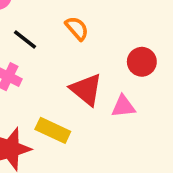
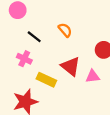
yellow rectangle: (53, 130) -> (46, 80), moved

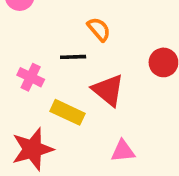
black line: (34, 37) -> (73, 57), moved, turned -40
pink triangle: (93, 76) -> (123, 151), moved

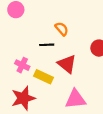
pink cross: (31, 77) -> (22, 65), moved
pink triangle: (123, 151) -> (76, 99), size x1.5

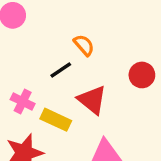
black line: (47, 45) -> (61, 70), turned -32

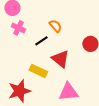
pink cross: (23, 102) -> (18, 28), moved

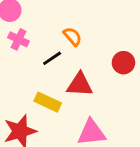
red triangle: (60, 59) -> (80, 85), turned -36

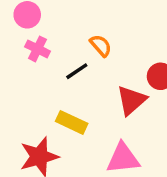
red triangle: (80, 85) -> (131, 100), moved, turned -44

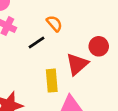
yellow rectangle: (72, 122) -> (52, 81), moved, turned 60

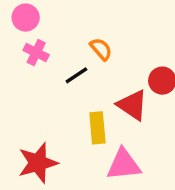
red triangle: (77, 64) -> (132, 105), turned -45

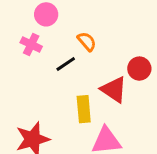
pink circle: (26, 18) -> (46, 14), moved

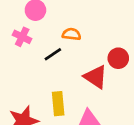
orange semicircle: (87, 41) -> (72, 34), turned -42
yellow rectangle: (84, 109) -> (58, 104), moved

